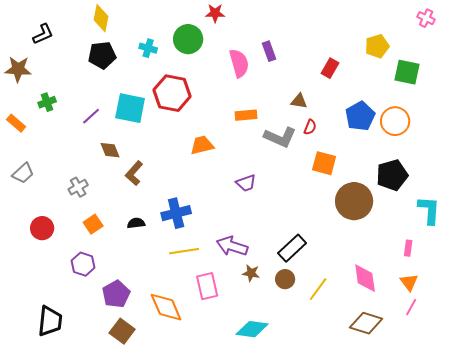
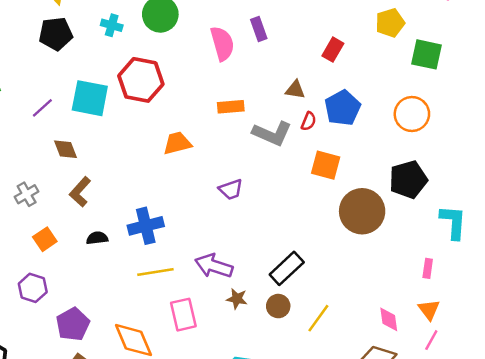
blue pentagon: (360, 116) -> (343, 108), moved
brown L-shape: (134, 173) -> (80, 192), moved
pink diamond: (365, 278) -> (389, 319), moved, size x0.7

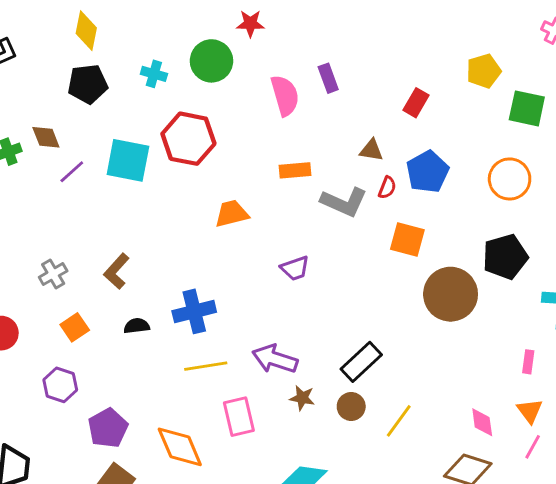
brown diamond: (65, 149) -> (46, 137), moved

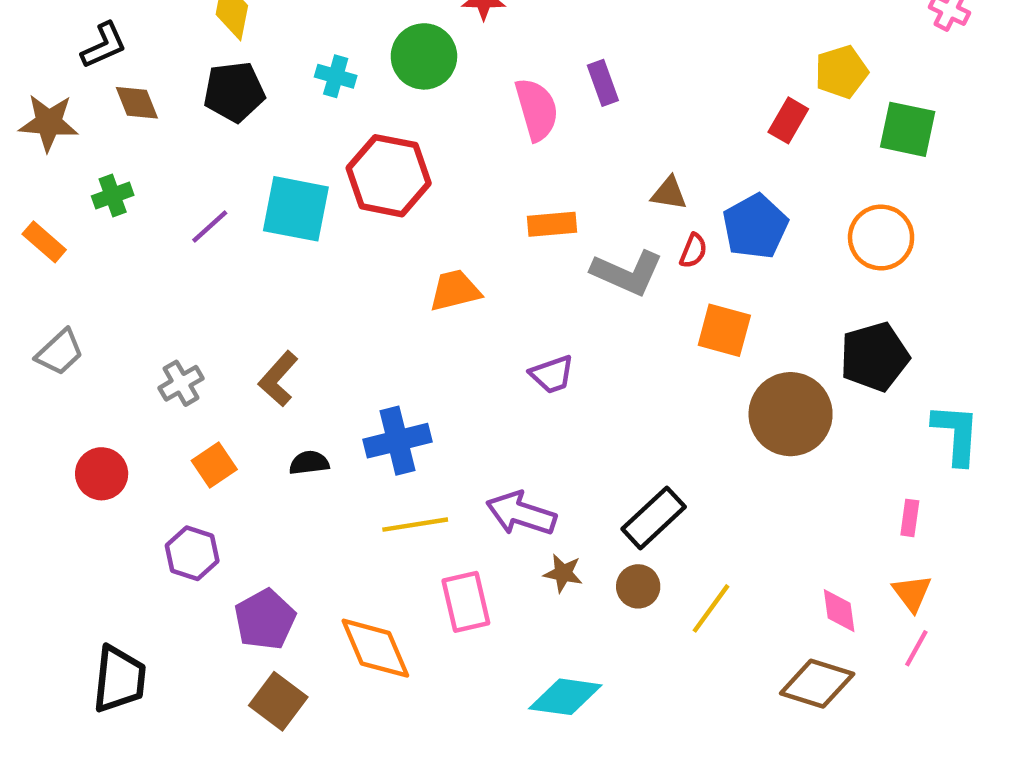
red rectangle: (416, 103) -> (788, 120), moved
brown diamond: (46, 137) -> (137, 103), moved

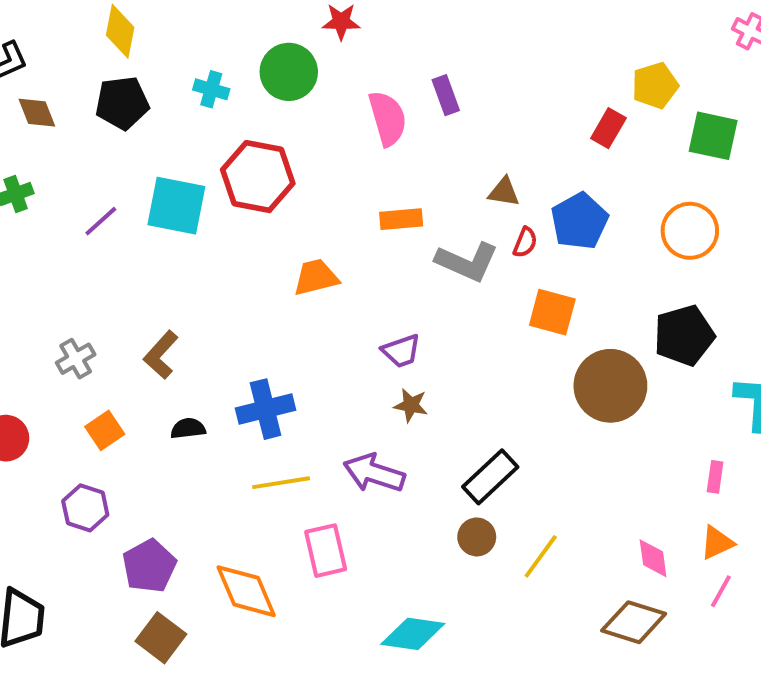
brown star: (563, 573) -> (411, 405), moved
orange triangle: (912, 593) -> (717, 543), turned 42

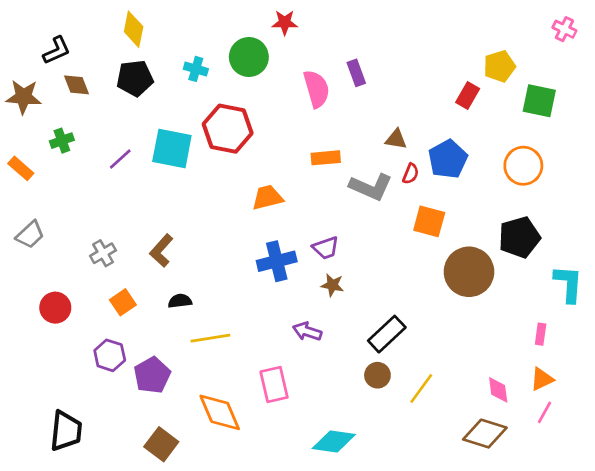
blue cross: (266, 409) -> (277, 261), moved
purple arrow: (374, 473) -> (307, 331), size x0.7
yellow line: (281, 483) -> (210, 338), moved
purple pentagon: (149, 566) -> (152, 375), moved

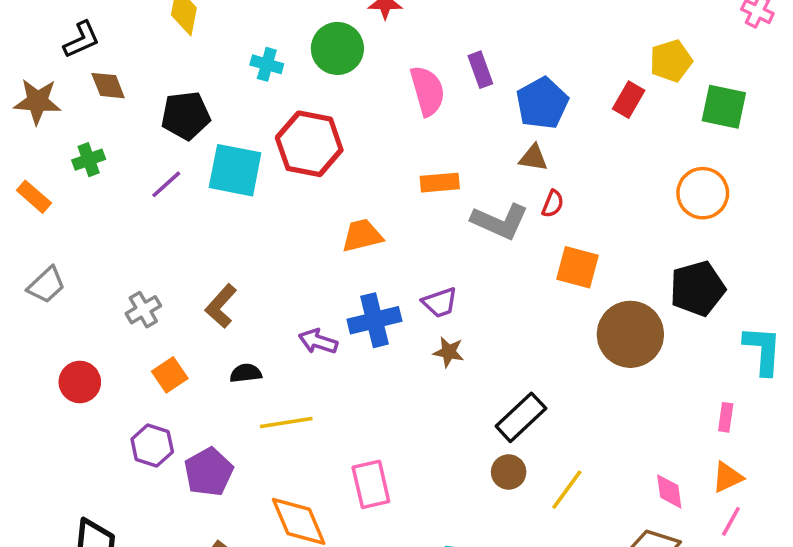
black pentagon: (135, 78) -> (186, 116), moved
blue pentagon: (448, 159) -> (542, 103), moved
purple arrow: (307, 331) -> (318, 341), moved

